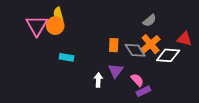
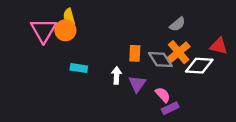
white arrow: (98, 80) -> (117, 75), moved

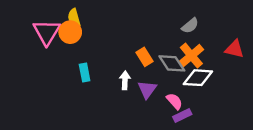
orange rectangle: (135, 53) -> (144, 57), turned -35
white diamond: (199, 66) -> (198, 78), moved
cyan rectangle: (79, 68) -> (85, 73), turned 70

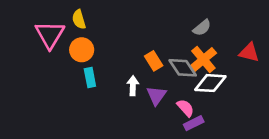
orange circle: (70, 32) -> (82, 50), moved

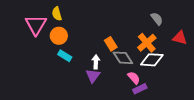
gray semicircle: (202, 28) -> (157, 19), moved, turned -88
gray diamond: (183, 68) -> (123, 58), moved
cyan rectangle: (90, 77) -> (65, 56), turned -48
purple triangle: (156, 95) -> (93, 76), moved

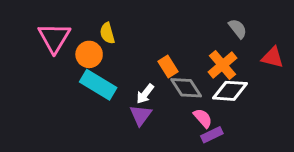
yellow semicircle: (57, 14) -> (107, 33), moved
cyan rectangle: (65, 56) -> (98, 85), size x1.6
white arrow: (96, 62) -> (145, 94), turned -144

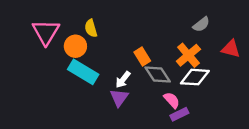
gray semicircle: (238, 29) -> (201, 24), turned 90

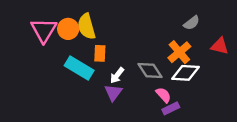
yellow semicircle: (91, 28) -> (86, 26), size x1.5
orange circle: (75, 46) -> (68, 29), moved
orange rectangle: (142, 56) -> (100, 53), moved, turned 35

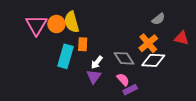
cyan rectangle: (79, 68) -> (66, 56), turned 75
pink semicircle: (163, 95) -> (123, 80), moved
purple rectangle: (171, 108) -> (130, 90), moved

